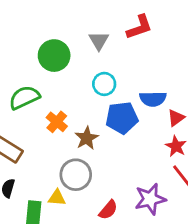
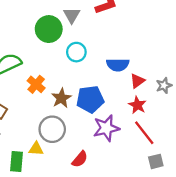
green circle: (54, 56) -> (49, 29), moved
blue pentagon: (122, 118) -> (90, 99), moved
purple star: (150, 199) -> (106, 128), moved

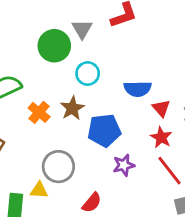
red triangle: (137, 81) -> (161, 108), turned -35
brown star: (61, 98) -> (72, 108), moved
purple star: (106, 128) -> (124, 165), size x0.7

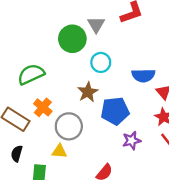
orange cross: (39, 112) -> (43, 107), moved
gray circle: (58, 167) -> (69, 126), moved
yellow triangle: (39, 190) -> (59, 151), moved

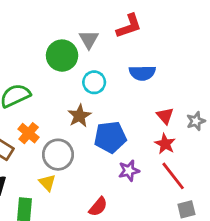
blue semicircle: (143, 75) -> (142, 73), moved
yellow triangle: (59, 151) -> (47, 183), turned 42

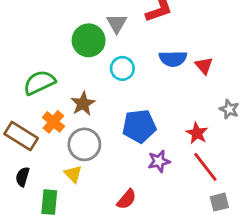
brown star: (79, 116) -> (83, 104), moved
red triangle: (165, 116) -> (204, 66), moved
gray star: (196, 121) -> (229, 109), turned -30

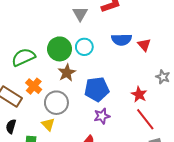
green circle: (89, 40) -> (60, 49), moved
brown star: (83, 104) -> (67, 73), moved
purple star: (159, 161) -> (102, 116), moved

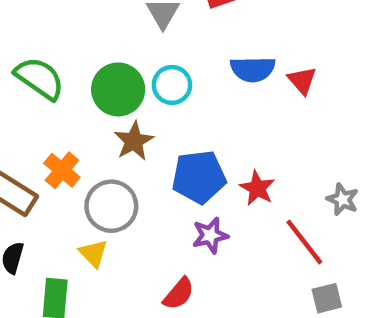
green semicircle: (23, 57) -> (40, 78), moved, turned 60
gray star: (163, 77) -> (343, 199), moved
red star: (139, 94) -> (257, 188), moved

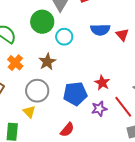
green circle: (118, 89) -> (42, 22), moved
orange cross: (62, 170) -> (15, 63), moved
blue pentagon: (199, 177) -> (75, 94), moved
purple star: (210, 235) -> (99, 109), moved

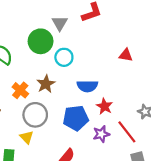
blue semicircle: (100, 30) -> (87, 86), moved
red triangle: (122, 35) -> (126, 55), turned -40
orange cross: (15, 63) -> (20, 90), moved

